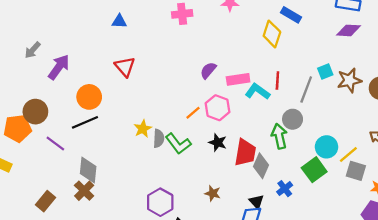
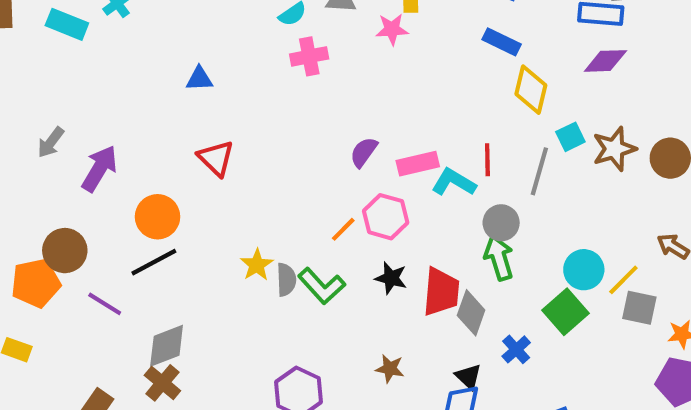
yellow diamond: (272, 34) -> (531, 90), moved
gray circle: (293, 119) -> (501, 223), moved
gray diamond: (88, 170) -> (167, 346), turned 68

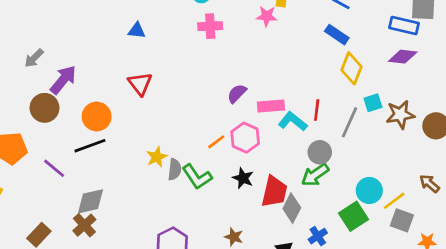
brown circle: (65, 251) -> (45, 108), moved
green arrow: (499, 258) -> (315, 175), turned -116

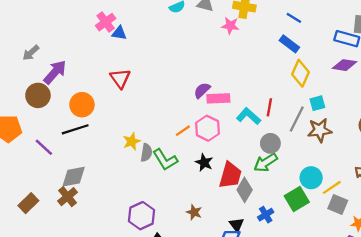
pink cross: (210, 26) -> (106, 22), moved, turned -36
pink rectangle: (271, 106) -> (218, 98), moved
brown star: (400, 115) -> (320, 130), moved

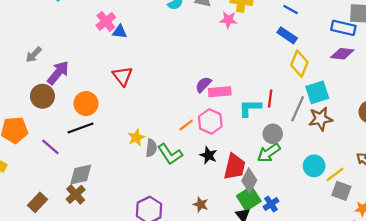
cyan square: (317, 103) -> (317, 92), size x1.5
cyan L-shape: (248, 116) -> (250, 108), turned -40
green square: (297, 199) -> (249, 199), moved

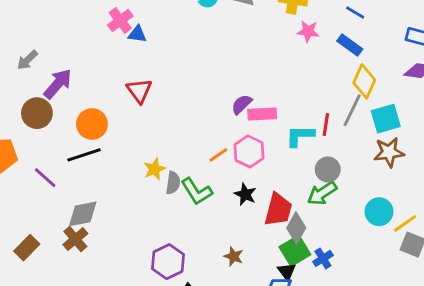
pink star: (228, 20) -> (308, 31), moved
gray line: (298, 109) -> (352, 110), moved

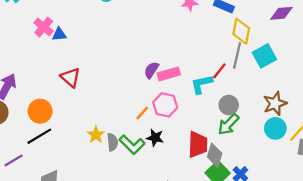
red line: (326, 124) -> (219, 71), turned 42
brown star: (389, 152) -> (275, 104), moved
purple line: (45, 178) -> (14, 160), turned -60
black star: (245, 194) -> (155, 138), moved

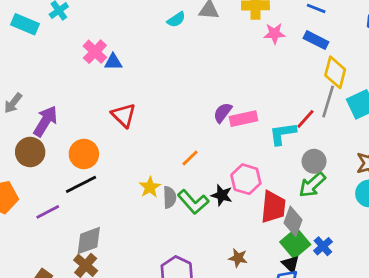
pink hexagon: (165, 105) -> (246, 179), moved
orange line: (142, 113) -> (190, 158), moved

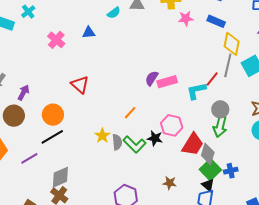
blue triangle: (113, 62) -> (89, 33), moved
purple arrow: (45, 121) -> (24, 93), size x0.7
green arrow: (312, 185) -> (220, 126), turned -30
red trapezoid: (273, 207) -> (193, 144), turned 30
blue cross: (323, 246) -> (231, 171), turned 32

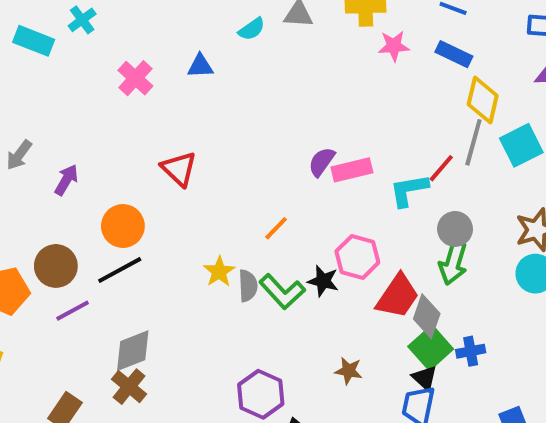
brown circle: (14, 116) -> (56, 266), moved

